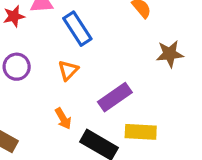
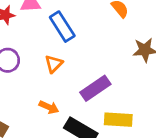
orange arrow: (63, 119) -> (49, 107), turned -36

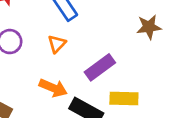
orange arrow: (49, 107) -> (53, 88), size x1.4

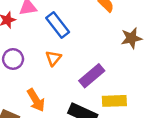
orange arrow: (53, 88) -> (36, 100), moved, turned 40

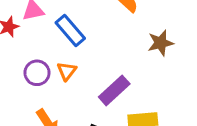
purple circle: (13, 59) -> (37, 73), moved

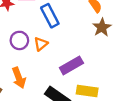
brown star: (161, 43) -> (102, 27), moved, turned -30

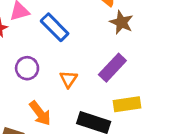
orange triangle: (41, 44) -> (69, 79), moved
purple rectangle: (71, 65) -> (112, 68), moved

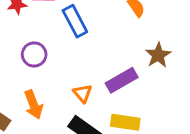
brown star: (121, 22) -> (158, 55), moved
orange triangle: (69, 79) -> (83, 93), moved, turned -30

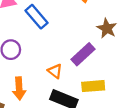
orange arrow: (33, 105) -> (19, 89), turned 30

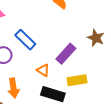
blue rectangle: (36, 17) -> (25, 40), moved
brown star: (107, 28) -> (96, 38), moved

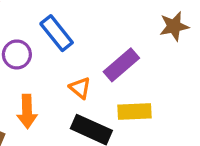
brown star: (96, 38) -> (174, 26), moved, turned 30

